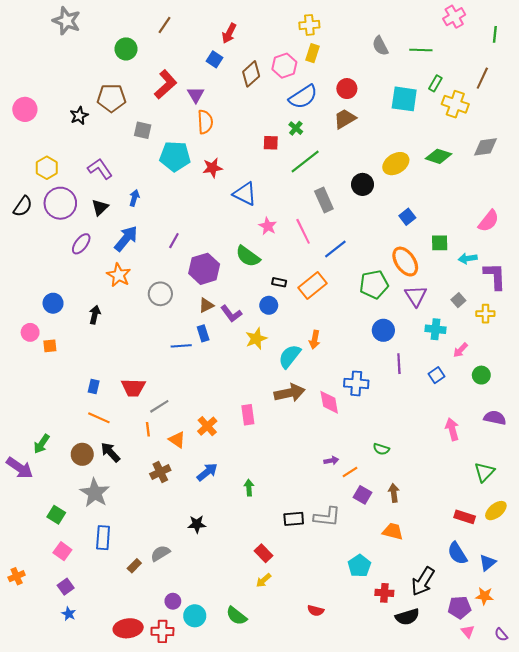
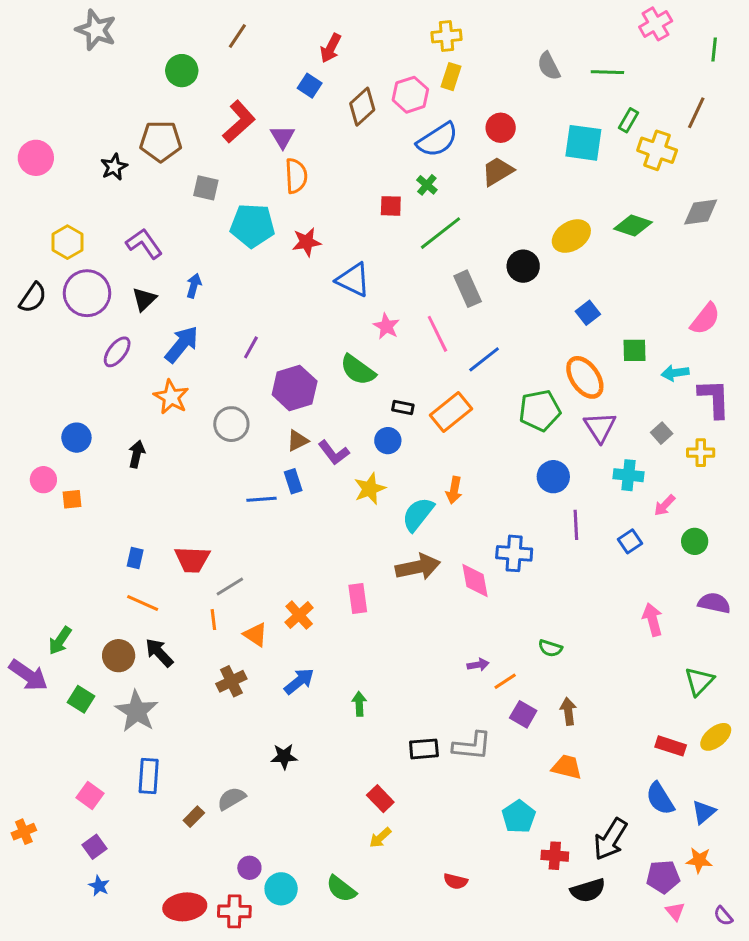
green square: (56, 515) -> (81, 699), moved

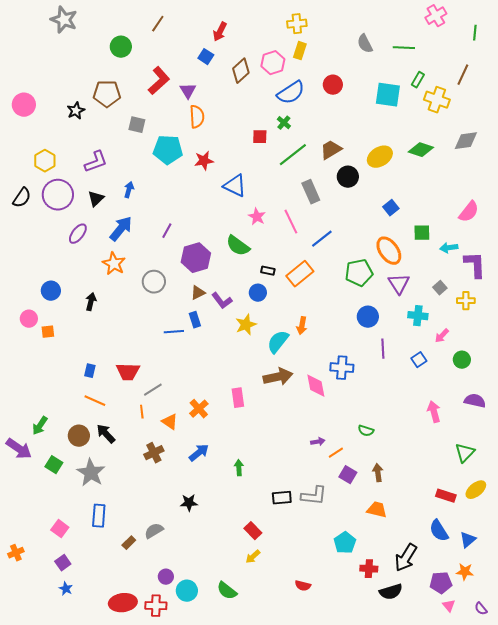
brown trapezoid: (498, 171) -> (331, 150), moved
purple L-shape: (144, 244) -> (96, 162), turned 105

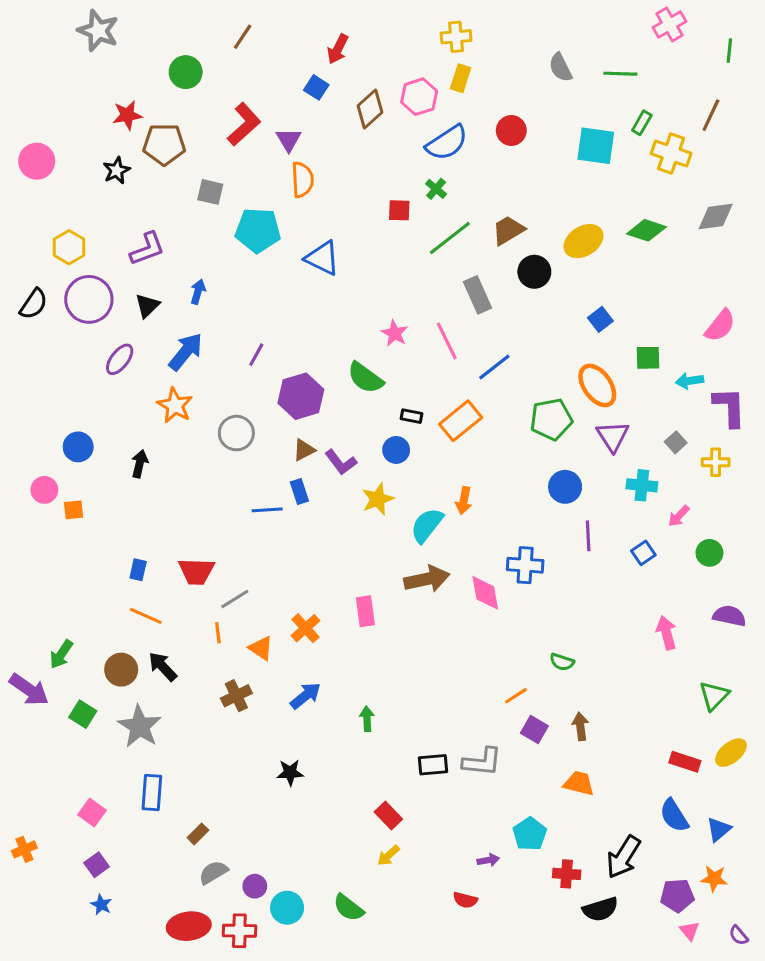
red star: (204, 161) -> (127, 115), moved
blue triangle: (235, 186) -> (322, 258), moved
purple arrow: (318, 442) -> (488, 860), moved
gray semicircle: (154, 531) -> (213, 872), moved

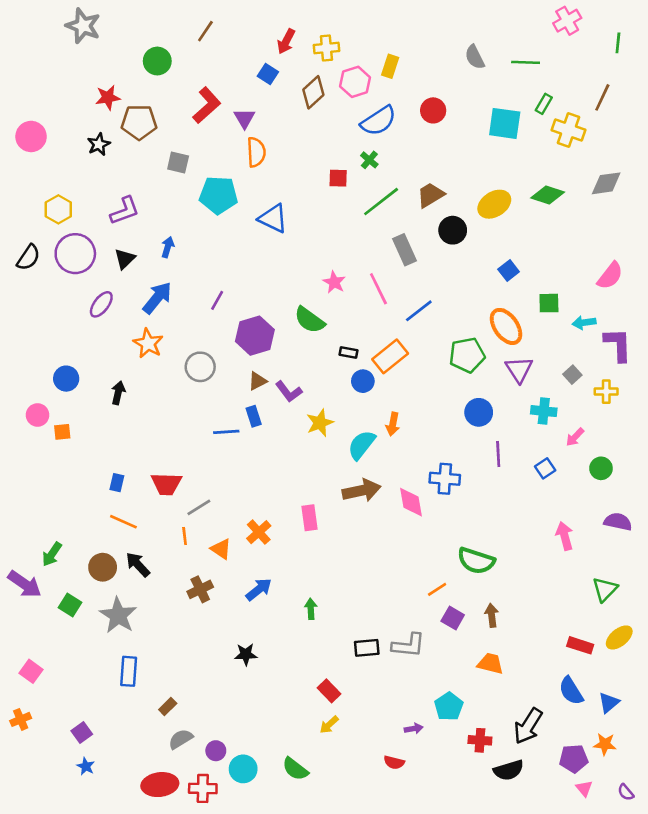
yellow cross: (456, 37) -> (326, 48), moved
blue circle: (396, 450) -> (363, 381), moved
green semicircle: (562, 662) -> (476, 561), size x1.8
pink square: (92, 812) -> (31, 671), moved

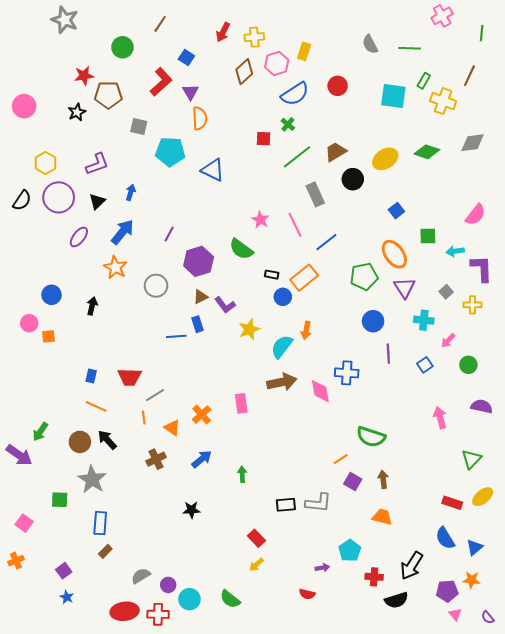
blue square: (268, 74) -> (186, 57), moved
green square: (70, 605) -> (60, 500), moved, turned -30
brown rectangle: (168, 706) -> (105, 551), moved

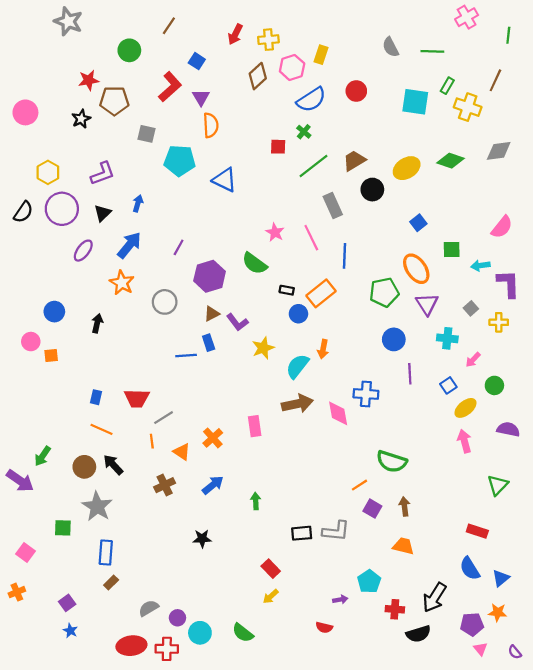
blue line: (326, 242) -> (345, 256), turned -50
yellow ellipse: (483, 497) -> (466, 408), moved

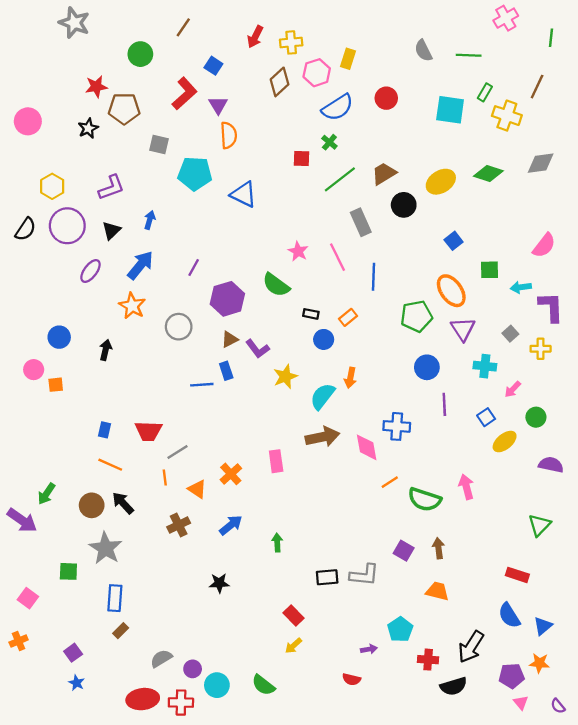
orange rectangle: (321, 293) -> (348, 317), size x0.6
pink arrow: (464, 441) -> (466, 487), moved
orange line: (360, 485) -> (390, 482), moved

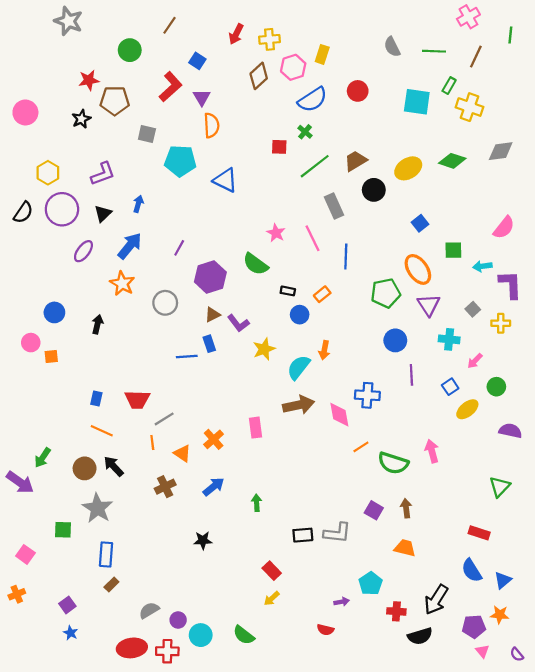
brown line: (537, 87) -> (476, 57), moved

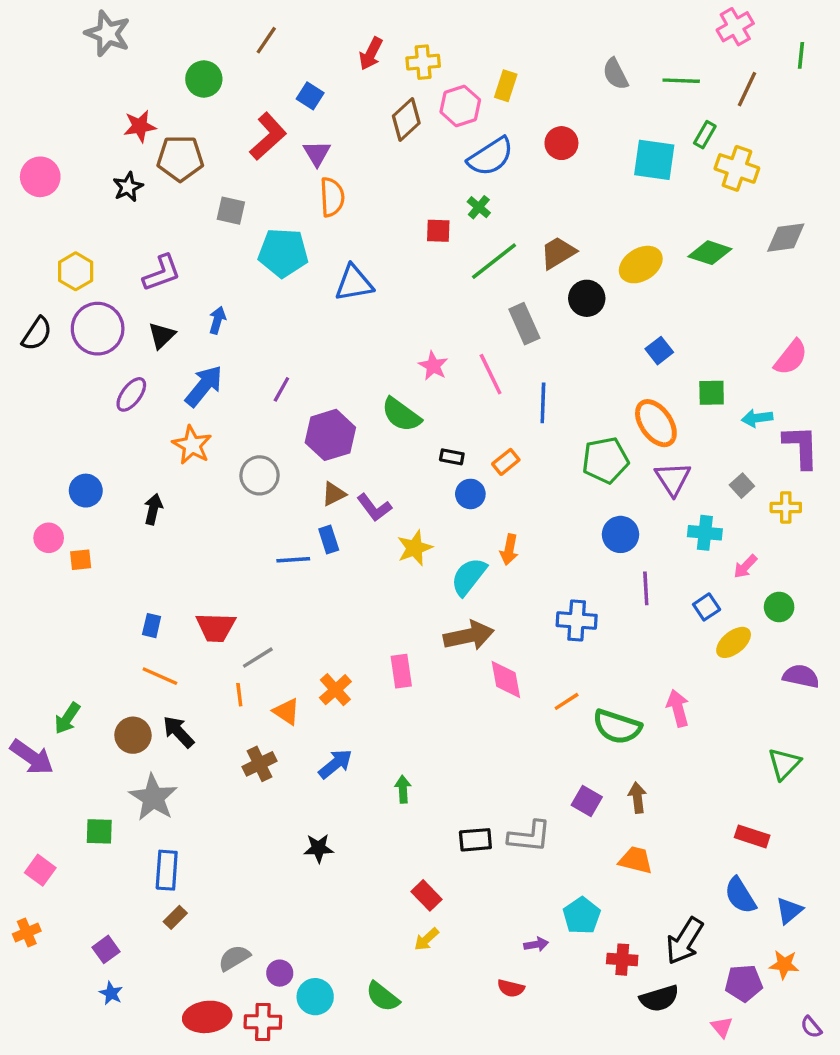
blue triangle: (225, 180) -> (354, 283), turned -36
pink diamond: (339, 415) -> (506, 680), moved
pink triangle: (482, 651) -> (722, 1027), moved

